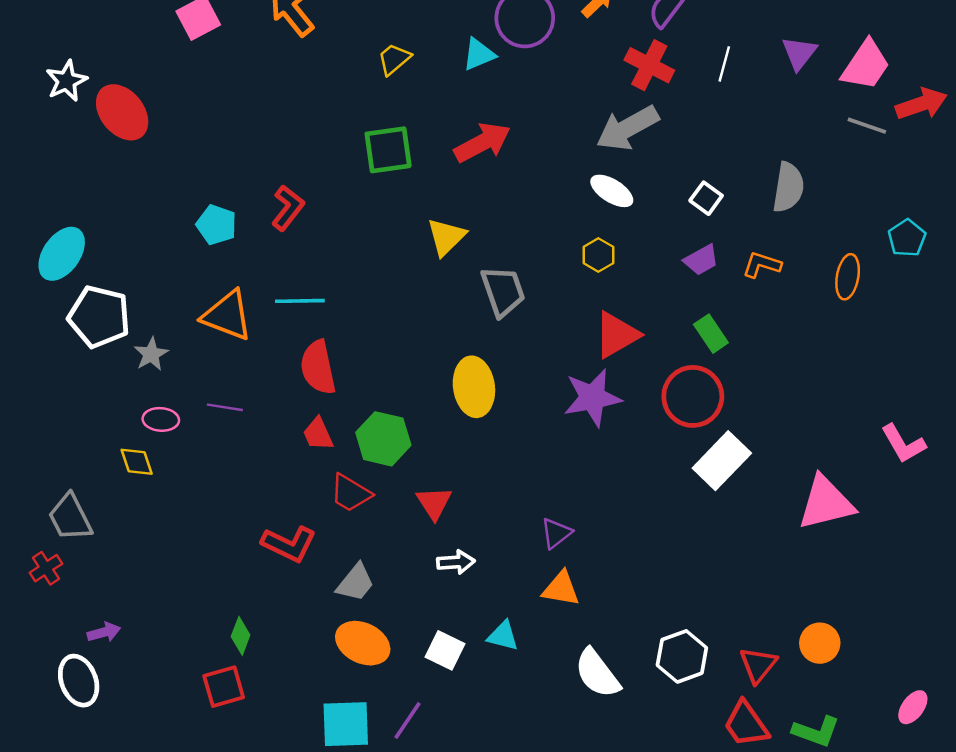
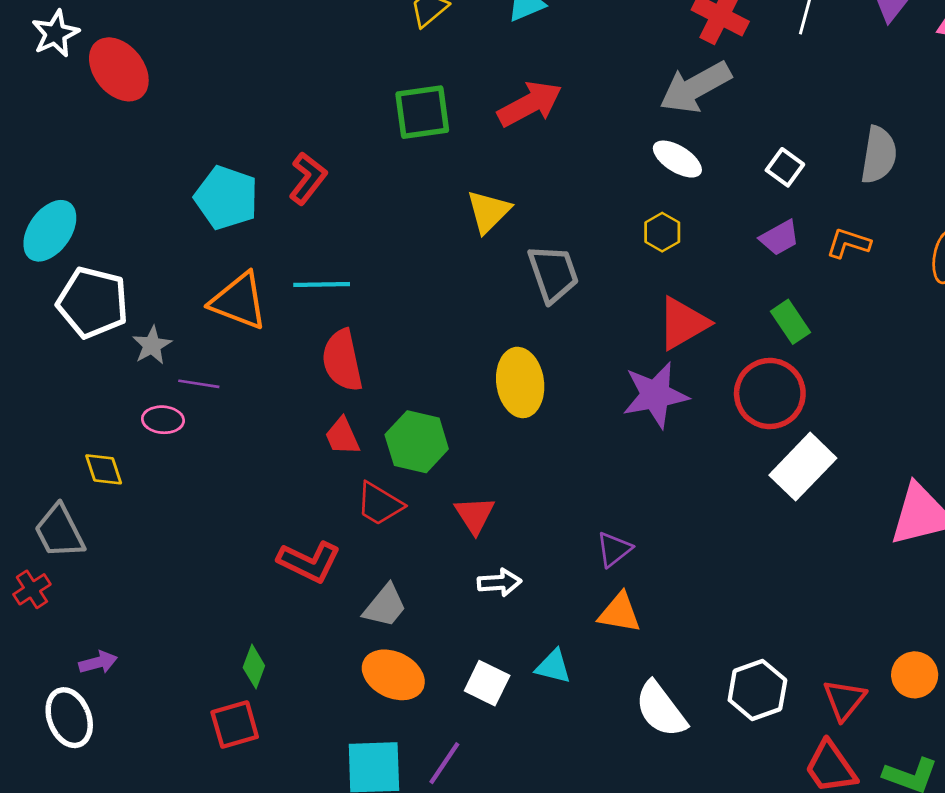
cyan pentagon: (216, 225) -> (226, 198), size x1.4
purple line: (225, 407) -> (199, 384), moved
yellow diamond: (137, 462) -> (104, 469), moved

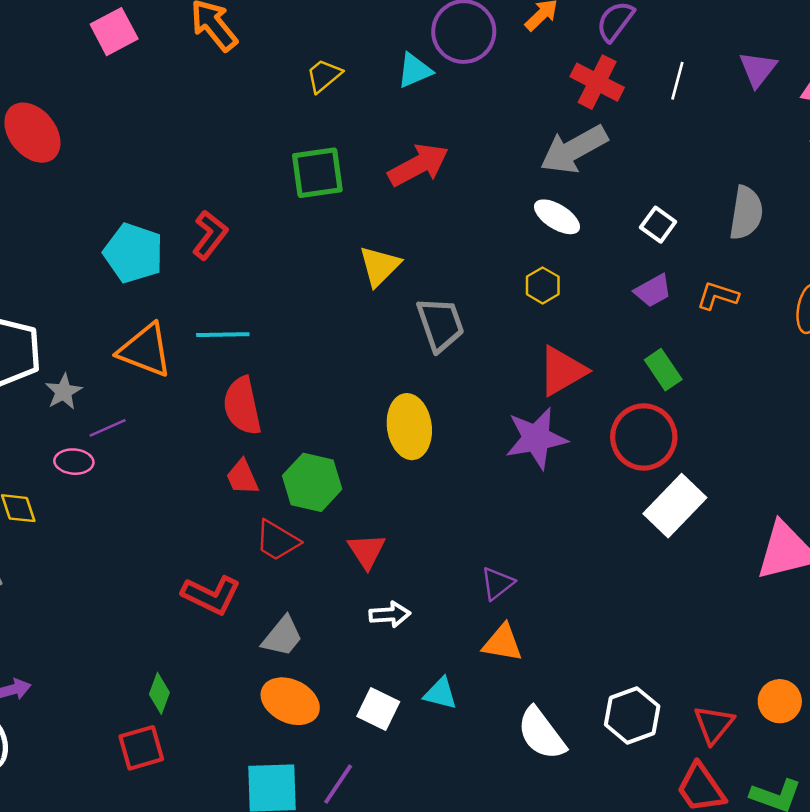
purple line: (199, 384) -> (108, 428), turned -33

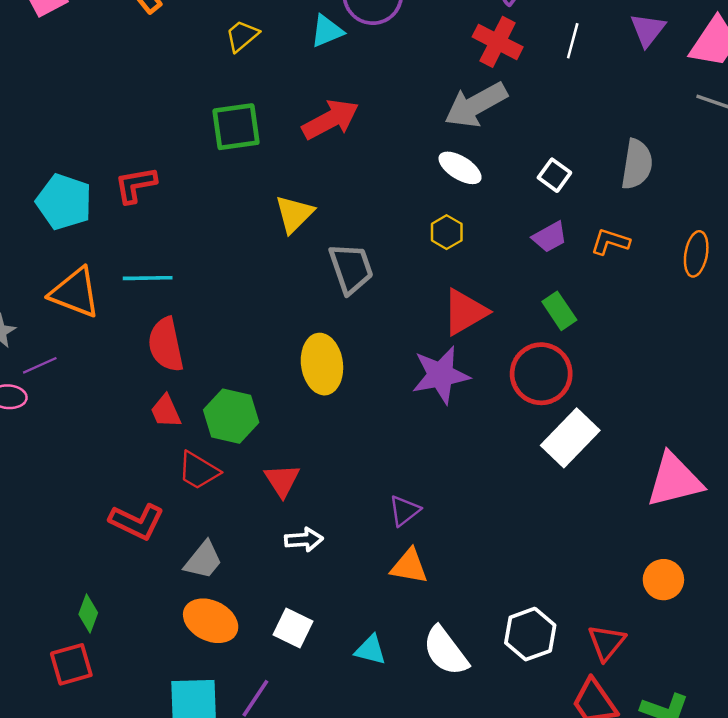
red L-shape: (210, 235) -> (136, 185), turned -138
cyan triangle: (440, 693) -> (370, 650), moved
orange circle: (780, 701) -> (663, 580), moved

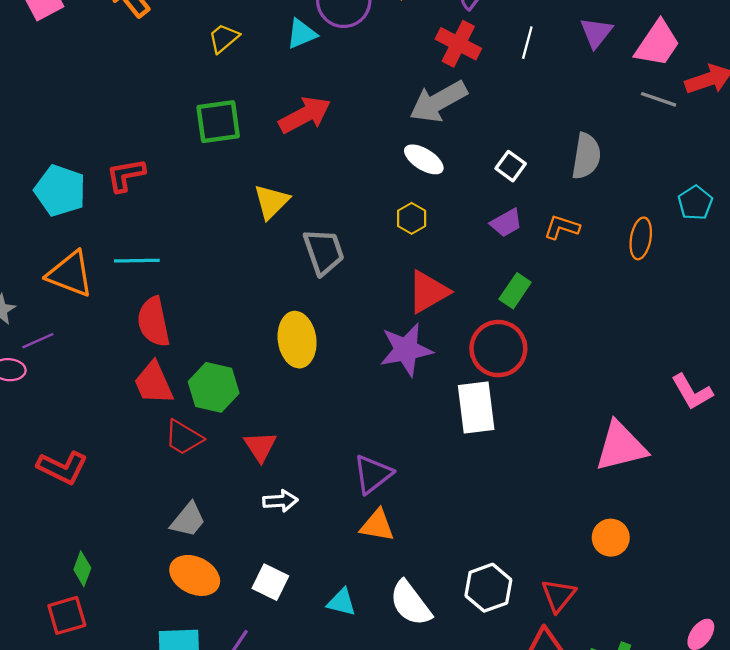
green rectangle: (559, 311) -> (515, 291), turned 68
red trapezoid: (166, 411) -> (154, 383), size x1.4
white rectangle: (570, 438) -> (476, 407), moved, turned -51
purple triangle: (404, 511) -> (373, 474), size x1.4
red L-shape: (137, 521) -> (62, 468), moved

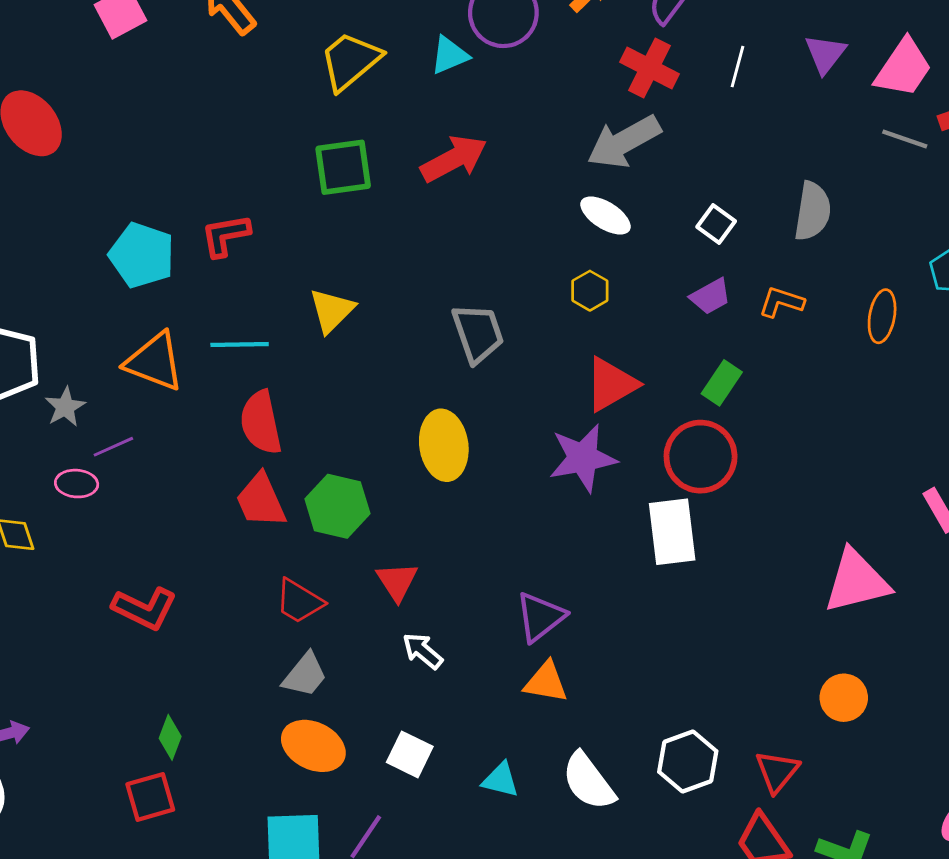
yellow trapezoid: (224, 38) -> (350, 61), size x1.6
yellow triangle: (271, 202) -> (332, 311), moved
red trapezoid: (184, 438) -> (299, 601), moved
white arrow: (280, 501) -> (423, 651), turned -136

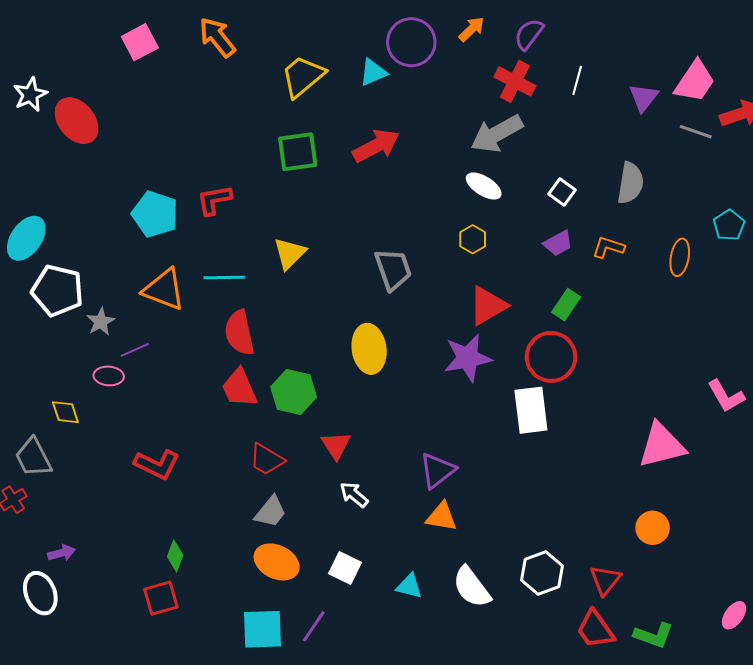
purple triangle: (825, 54) -> (644, 98), moved

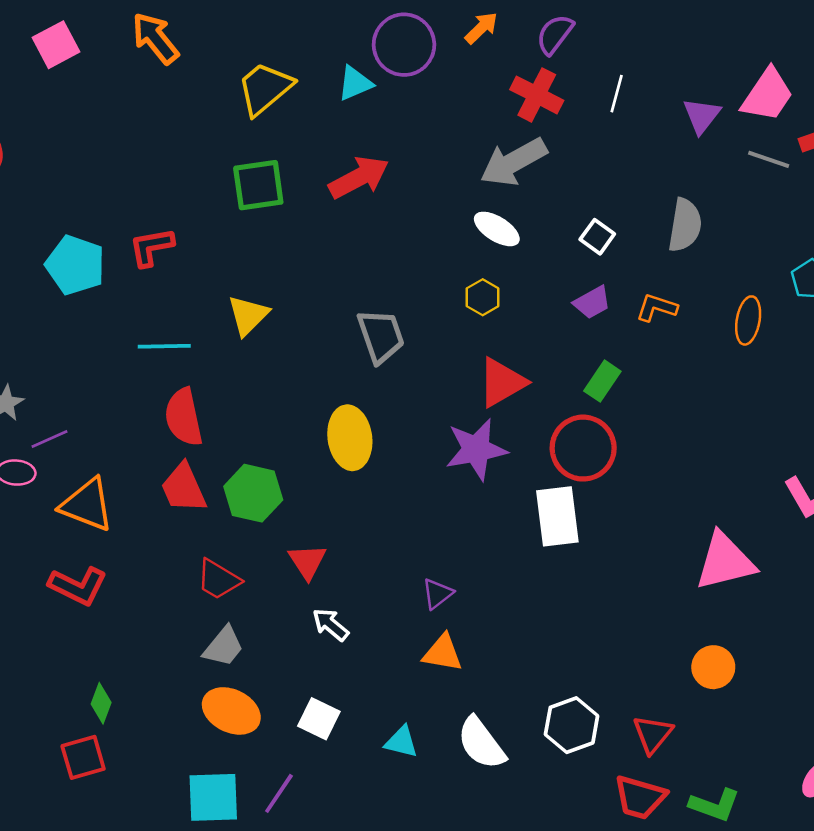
orange triangle: (164, 290) -> (87, 505), moved
purple triangle: (437, 470) -> (437, 594), size x0.7
red trapezoid: (595, 629) -> (640, 797), turned -39

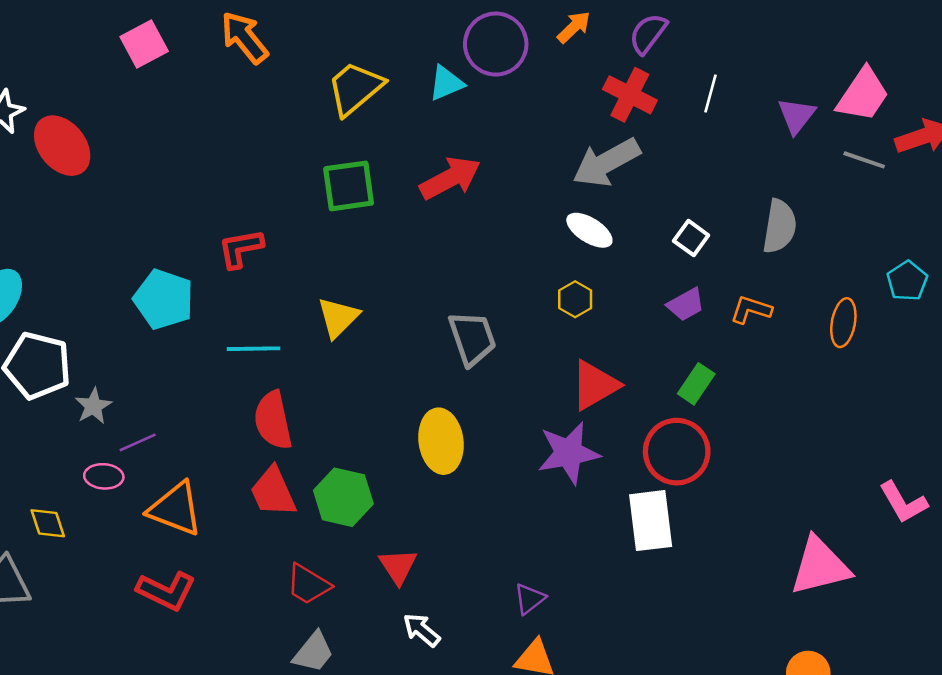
cyan pentagon: (75, 265) -> (164, 299), moved

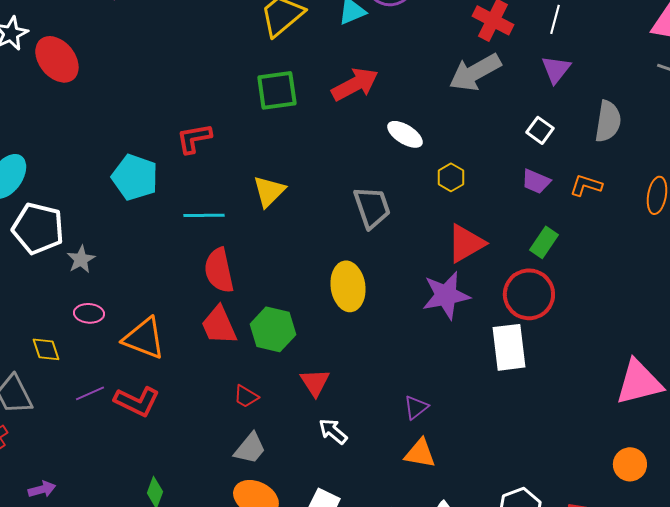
purple triangle: (796, 116) -> (556, 69), moved
white ellipse: (589, 230) -> (405, 134), moved
purple trapezoid: (686, 304) -> (536, 181), turned 52
purple line: (138, 442) -> (90, 393), moved
red trapezoid: (308, 584) -> (246, 396), size x0.7

